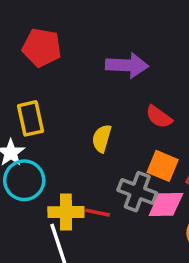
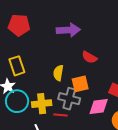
orange square: (163, 166) -> (80, 84), moved, turned -30
gray cross: (137, 192) -> (69, 99), moved
yellow cross: (66, 212) -> (42, 104), moved

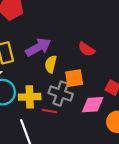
purple arrow: (68, 30) -> (38, 47), moved, turned -30

